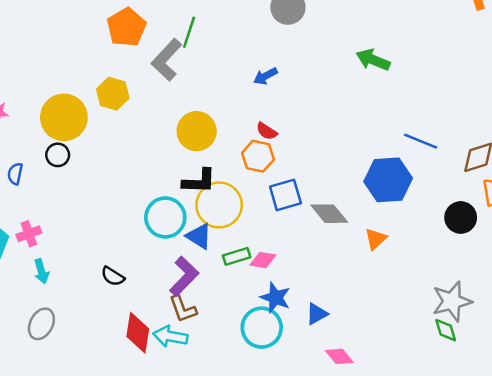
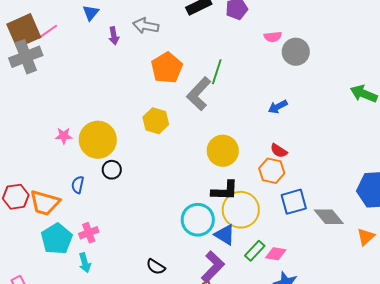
yellow circle: (64, 117) -> (98, 140), moved
green rectangle: (237, 256) -> (255, 251), turned -30
cyan arrow: (41, 271) -> (85, 263), moved

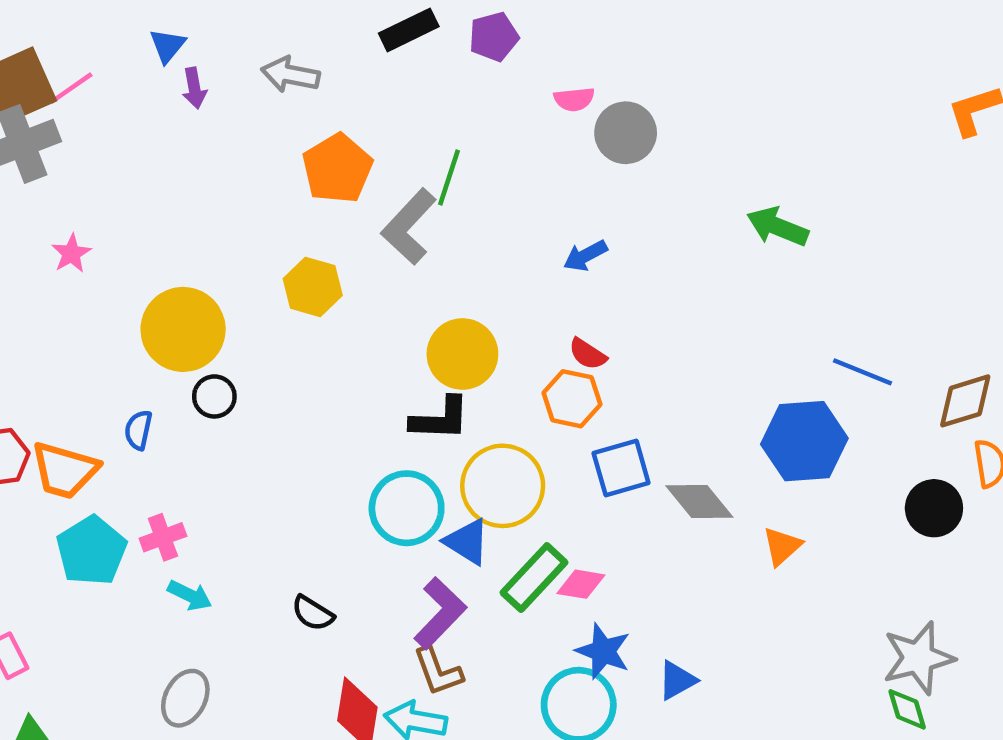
purple arrow: (114, 36) -> (194, 88), moved
pink star: (64, 136) -> (71, 253), moved, turned -30
black L-shape: (225, 191) -> (440, 419), moved
green rectangle: (255, 251) -> (534, 577), size x1.4
cyan arrow: (85, 263) -> (190, 595), moved, turned -48

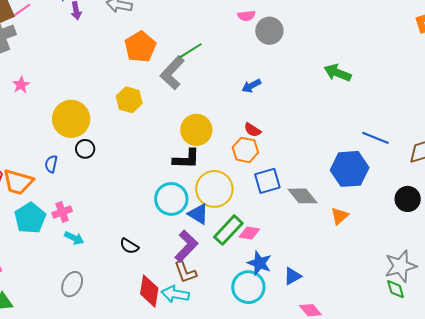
green line: (449, 177) -> (190, 51), turned 40

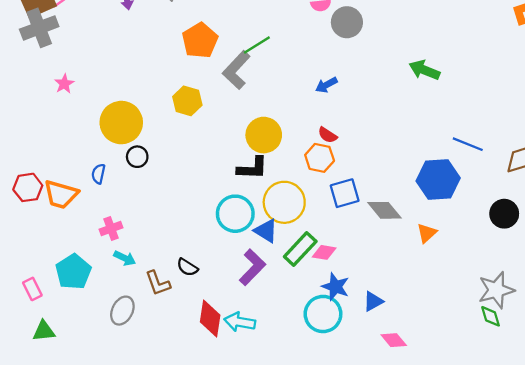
cyan pentagon: (30, 218) -> (73, 272), moved
brown L-shape: (185, 272) -> (158, 283), moved

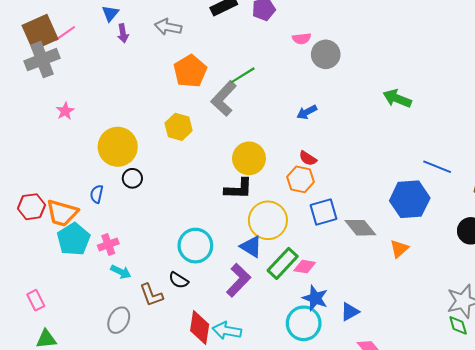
cyan circle: (235, 214) -> (195, 246), moved
cyan pentagon: (73, 272) -> (74, 239), moved

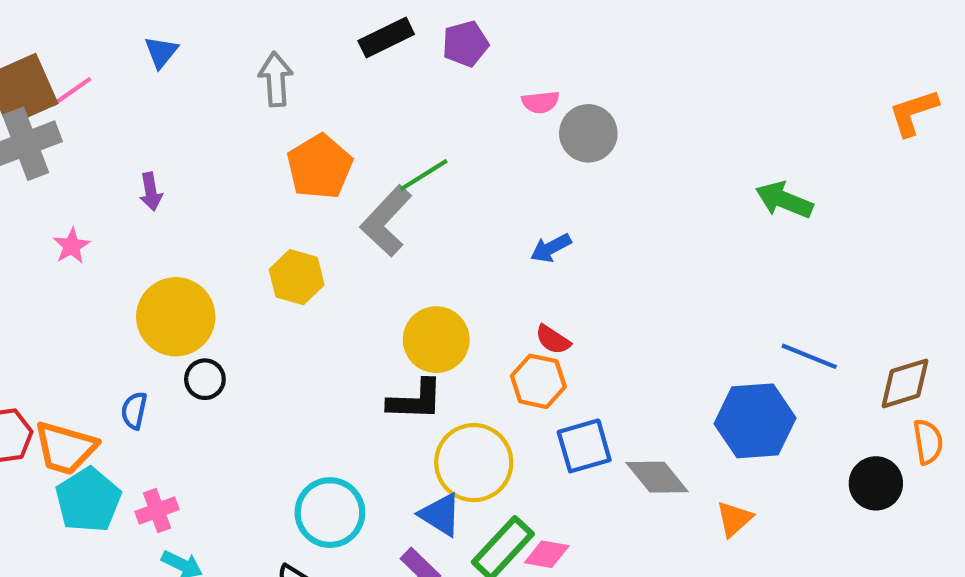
gray arrow: (168, 27) -> (276, 79), turned 75
purple arrow: (123, 33) -> (151, 192), moved
green arrow: (397, 98) -> (784, 200), moved

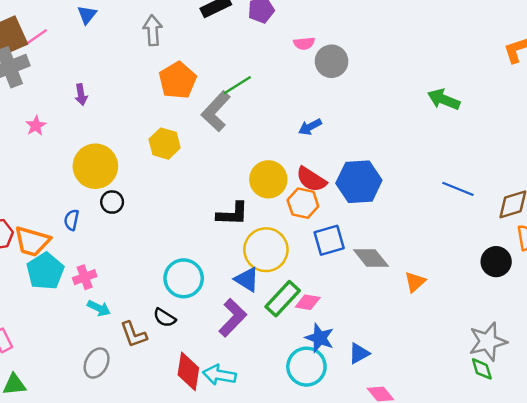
yellow circle: (436, 340) -> (268, 179), moved
red semicircle: (553, 340) -> (311, 179), size x1.5
blue hexagon: (755, 421) -> (359, 182), moved

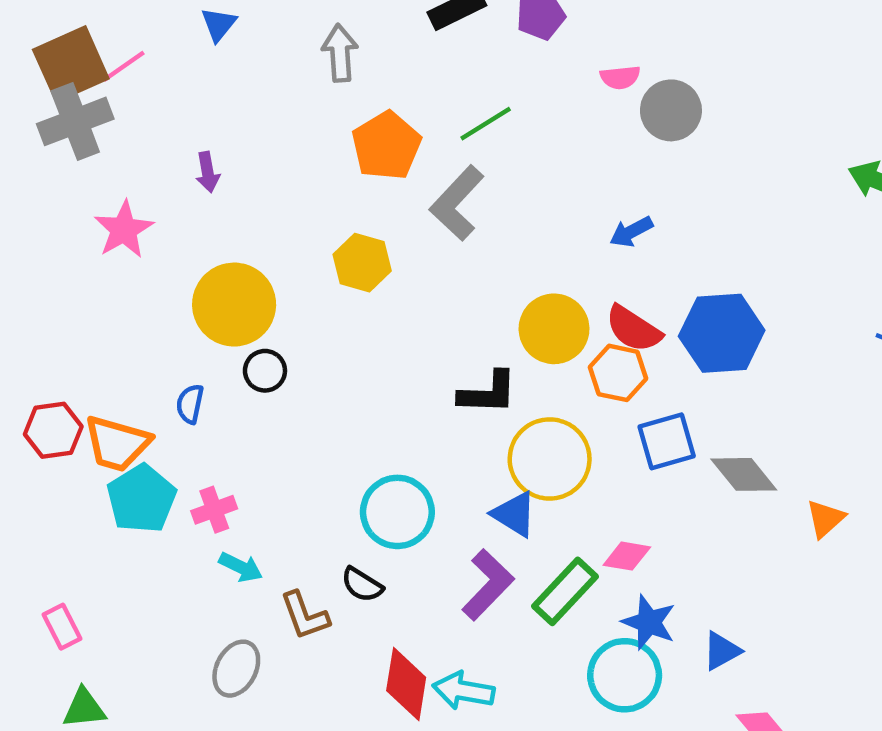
green line: (237, 85) -> (486, 124), moved
pink star: (36, 126) -> (124, 230), size x1.5
green rectangle: (283, 299) -> (565, 591), moved

